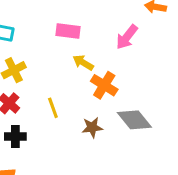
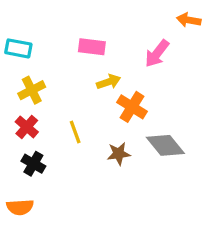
yellow arrow: (83, 63) -> (109, 82), turned 130
black cross: (15, 136) -> (33, 164), turned 30

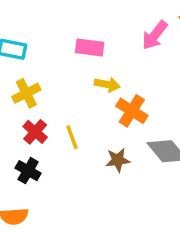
pink arrow: (157, 53) -> (155, 35), moved
yellow arrow: (109, 82) -> (107, 84), turned 30
red cross: (27, 127) -> (35, 132), moved

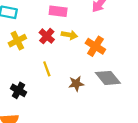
orange cross: (132, 111) -> (95, 46), moved
red cross: (35, 132) -> (47, 36), moved

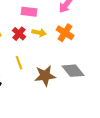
orange cross: (95, 46) -> (65, 33), moved
brown star: (76, 84) -> (45, 76), size x1.5

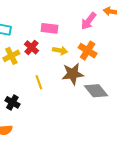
red cross: (19, 34) -> (31, 47), moved
brown star: (45, 76) -> (73, 74), moved

